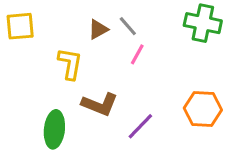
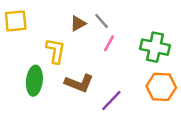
green cross: (203, 23) -> (155, 47), moved
green ellipse: (54, 129) -> (34, 81), moved

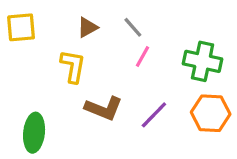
brown triangle: (78, 23) -> (87, 27), moved
green ellipse: (34, 81) -> (34, 133), moved
purple line: (111, 101) -> (154, 115), moved

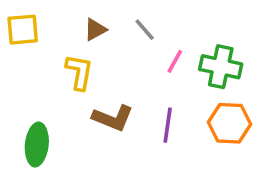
pink line: (143, 57) -> (175, 61), moved
purple line: (154, 115) -> (168, 125), turned -36

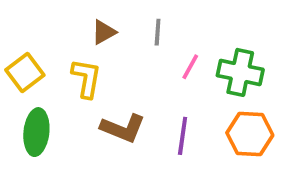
yellow square: (23, 30) -> (25, 72), moved, turned -32
gray line: (145, 30) -> (158, 32), turned 45
green ellipse: (37, 144) -> (36, 132), moved

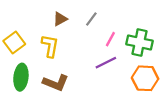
gray line: (158, 32) -> (91, 19), turned 32
brown L-shape: (123, 128) -> (56, 83), moved
purple line: (183, 136) -> (106, 63), moved, turned 55

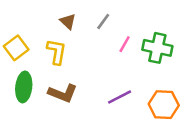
brown triangle: (60, 19) -> (68, 21), turned -48
purple line: (106, 63) -> (120, 97), moved
orange hexagon: (145, 78) -> (164, 105), moved

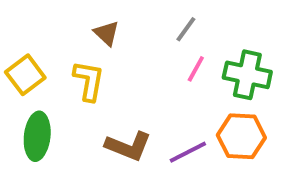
gray line: (103, 21) -> (186, 29), moved
brown L-shape: (63, 93) -> (128, 146), moved
orange hexagon: (164, 105) -> (241, 136), moved

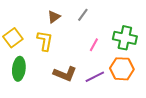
gray line: (186, 29) -> (83, 15), moved
brown triangle: (107, 33) -> (54, 17), turned 40
pink line: (196, 69) -> (94, 45), moved

